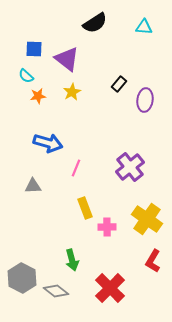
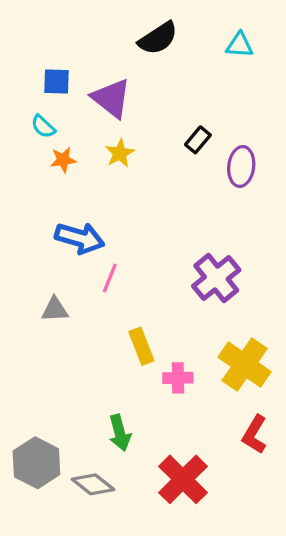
pink line: (76, 168) -> (110, 278), moved

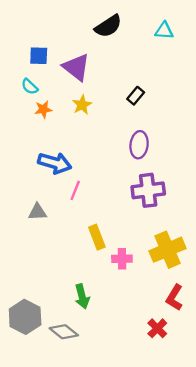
purple ellipse: (241, 166) -> (139, 145), moved
purple cross: (216, 278) -> (148, 190), turned 32
yellow cross: (245, 365) -> (168, 250), turned 32
red cross: (183, 479) -> (157, 328), moved, size x0.6

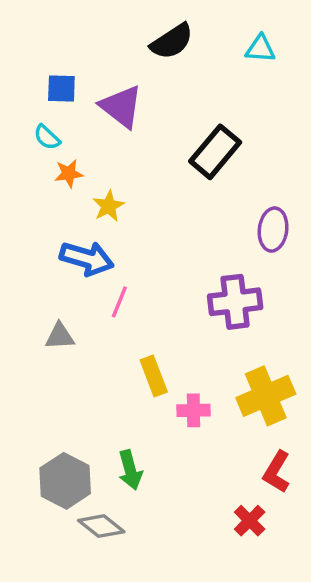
black rectangle: (136, 96) -> (215, 152), size x1.8
yellow star: (82, 105) -> (108, 206), moved
purple ellipse: (139, 145) -> (273, 230), moved
gray hexagon: (25, 317) -> (65, 481), moved

